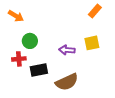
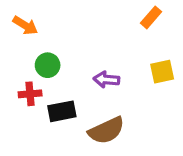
yellow square: (92, 43) -> (162, 72), moved

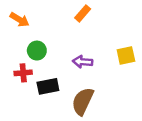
orange rectangle: (151, 17) -> (83, 13), moved
brown semicircle: (106, 130) -> (83, 101), turned 140

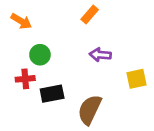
yellow square: (126, 55) -> (136, 79), moved
purple arrow: (83, 62) -> (100, 55), moved

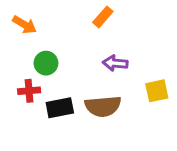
brown semicircle: (90, 110) -> (103, 106), moved, turned -120

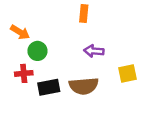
orange rectangle: (103, 17) -> (84, 13), turned -35
orange arrow: (24, 25) -> (20, 32), moved

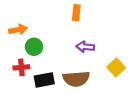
orange arrow: (20, 32) -> (18, 30), turned -42
yellow square: (127, 73) -> (116, 67), turned -30

